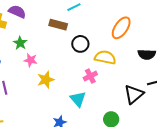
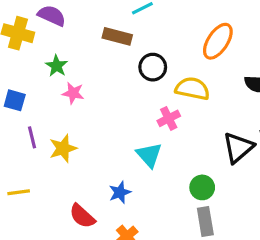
yellow star: (46, 80) -> (63, 148), moved

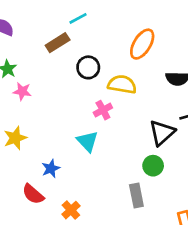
brown rectangle: (117, 36) -> (58, 43), turned -45
green circle: (202, 187) -> (153, 166), moved
blue star: (120, 192) -> (51, 168), moved

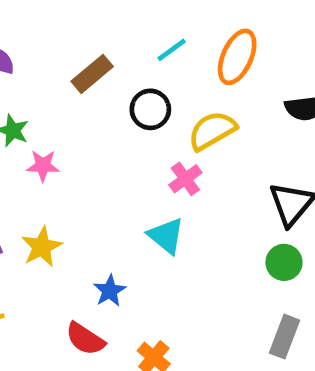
cyan line: (78, 18) -> (172, 50), moved
yellow semicircle: (122, 84) -> (212, 131), turned -32
gray rectangle: (136, 196) -> (285, 337), moved, turned 40

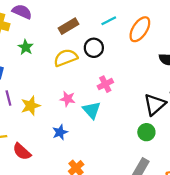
yellow semicircle: (212, 131) -> (66, 58), moved
pink star: (43, 166) -> (68, 99), moved
red semicircle: (85, 339) -> (22, 152), moved

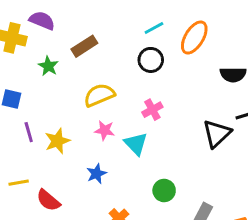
brown rectangle: (68, 26) -> (84, 46), moved
black circle: (94, 48) -> (151, 60), moved
yellow semicircle: (66, 58) -> (99, 95), moved
green circle: (146, 132) -> (164, 190), moved

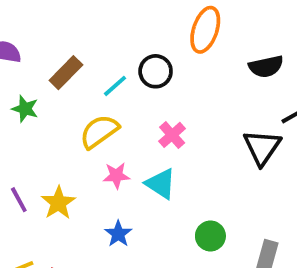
cyan line: (154, 28) -> (115, 86), moved

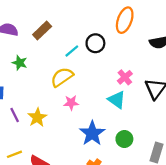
brown rectangle: (66, 73) -> (42, 30), moved
pink cross: (172, 135) -> (125, 77), moved
cyan triangle: (161, 184) -> (117, 100), moved
blue star: (118, 234) -> (92, 133), moved, size x1.6

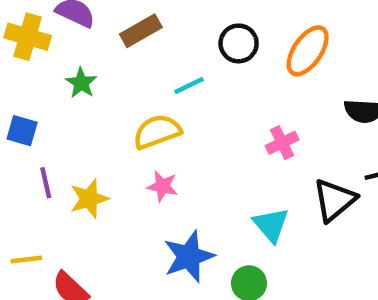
black circle: (95, 43) -> (239, 43), moved
pink cross: (125, 77) -> (282, 143), moved
cyan triangle: (117, 100) -> (271, 225), moved

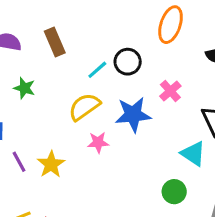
brown rectangle: (141, 31) -> (55, 42), turned -68
black circle: (239, 43) -> (128, 62), moved
cyan triangle: (271, 225) -> (193, 154), moved
blue star: (189, 257) -> (133, 115), moved, turned 30

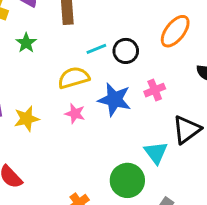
green circle: (174, 192) -> (127, 180), size x1.5

